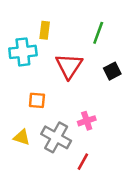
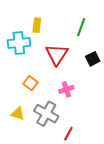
orange square: (37, 100) -> (30, 83), turned 32
pink cross: (87, 121) -> (66, 89), moved

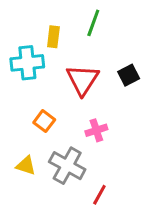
green line: (81, 27) -> (93, 23), moved
black square: (93, 59) -> (129, 75), moved

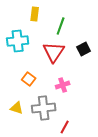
green line: (93, 23) -> (61, 26), moved
yellow rectangle: (53, 37) -> (35, 14), moved
gray cross: (67, 166) -> (44, 108), turned -35

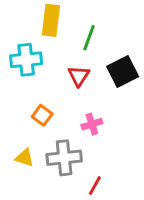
yellow rectangle: (35, 14) -> (51, 20), size x1.5
black square: (84, 49) -> (123, 71), size x1.5
red triangle: (54, 52) -> (79, 76), size x0.7

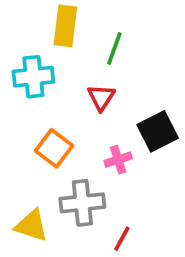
black square: (123, 71) -> (158, 131), moved
orange square: (42, 115) -> (54, 148), size x1.4
yellow triangle: (25, 158) -> (31, 225), moved, size x1.4

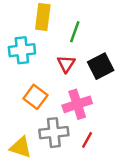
black square: (158, 131) -> (101, 66), moved
pink cross: (118, 160) -> (77, 104), size x1.6
red line: (122, 239) -> (87, 140), moved

